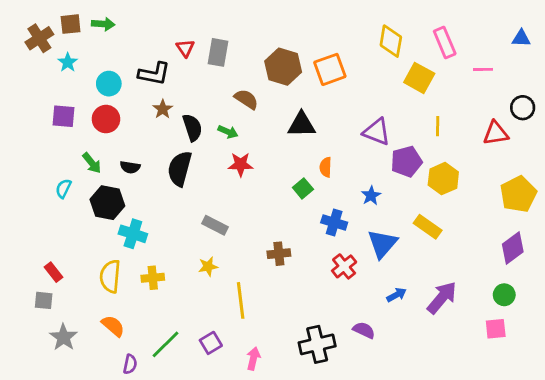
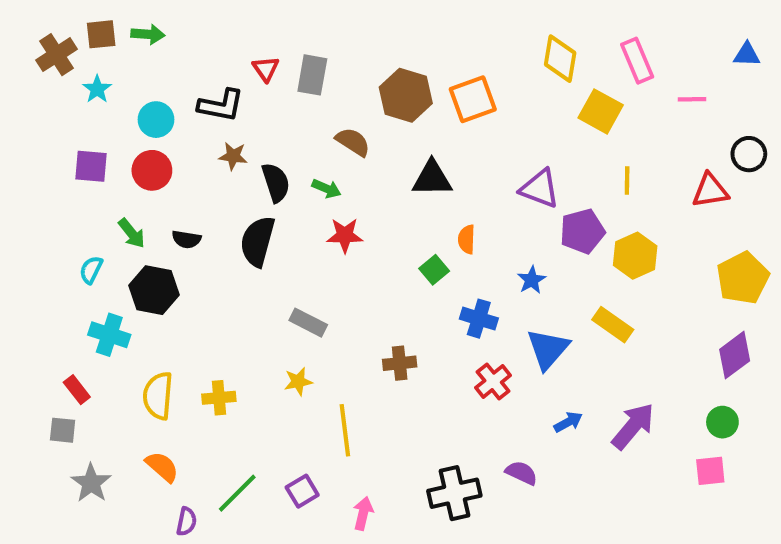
brown star: (163, 109) -> (233, 156), turned -30
cyan cross: (133, 234) -> (109, 335), moved

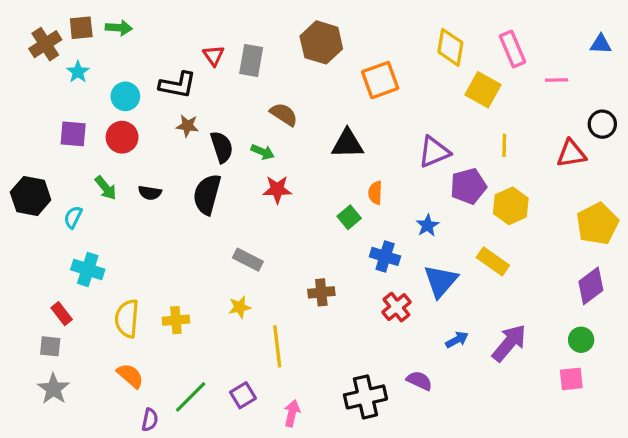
brown hexagon: (406, 95) -> (321, 42), moved
purple triangle: (540, 189) -> (434, 152), turned -44
black hexagon: (154, 290) -> (31, 196), moved
gray star: (91, 483) -> (53, 389), moved

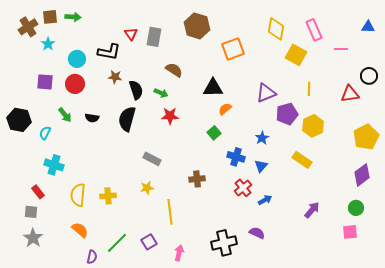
orange semicircle: (375, 193) -> (225, 109), moved, turned 48
blue triangle: (441, 281) -> (261, 166), moved, size x0.6
blue arrow: (457, 340) -> (265, 200), moved
purple arrow: (509, 343) -> (312, 210), size x0.7

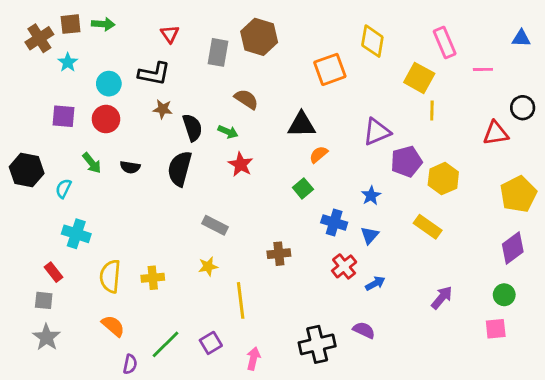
brown hexagon: (197, 26) -> (259, 37), moved
yellow diamond: (276, 29) -> (372, 41), moved
red triangle: (131, 34) -> (170, 34), moved
yellow line: (309, 89) -> (432, 111), moved
red star: (170, 116) -> (241, 164), turned 30

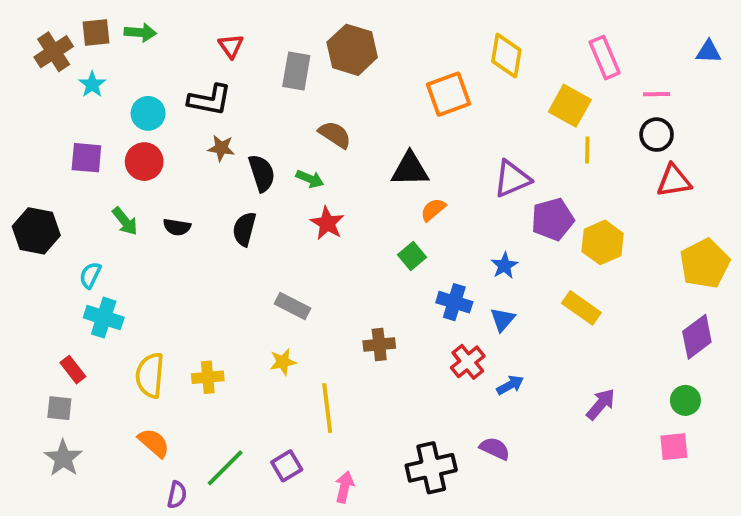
black circle: (523, 108) -> (657, 135), moved
black semicircle: (180, 169) -> (244, 229), size x0.7
cyan semicircle: (63, 188) -> (90, 275), moved

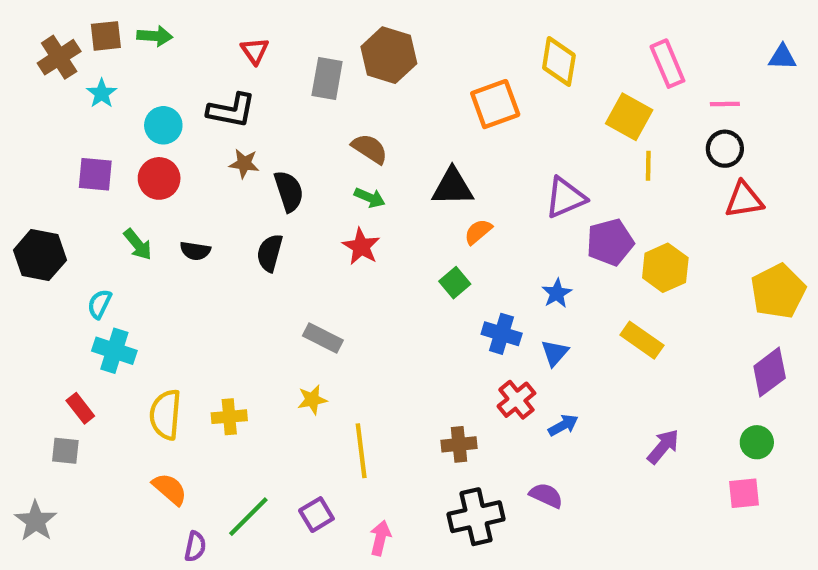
green arrow: (310, 179) -> (370, 198), moved
brown cross: (379, 345) -> (459, 444), moved
gray star: (63, 458) -> (36, 521), moved

